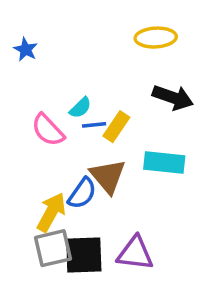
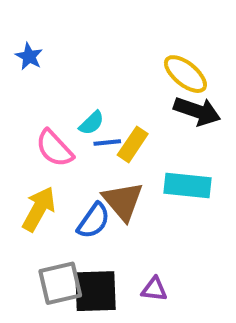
yellow ellipse: (156, 38) -> (185, 74), moved, turned 42
yellow arrow: (51, 212) -> (39, 209), moved
purple triangle: (135, 253) -> (154, 289), size x0.6

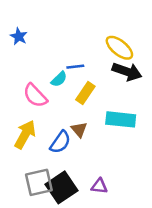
blue line: (107, 142) -> (75, 67), moved
brown triangle: (123, 201) -> (79, 130), size x0.6
black square: (96, 291) -> (62, 187), turned -32

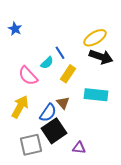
yellow ellipse: (119, 48) -> (95, 38), turned -70
blue line: (75, 67) -> (60, 53), turned 64
black square: (62, 187) -> (54, 131), moved

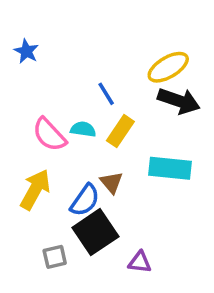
cyan semicircle: (47, 63) -> (83, 129), moved, turned -128
gray square: (31, 145) -> (55, 257), size x0.6

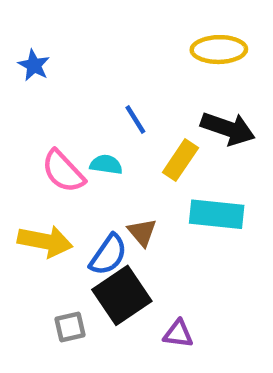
yellow ellipse: (168, 67) -> (219, 50), moved, turned 30
yellow rectangle: (120, 131) -> (180, 160), moved
yellow arrow: (35, 190) -> (45, 241), turned 72

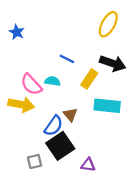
yellow ellipse: (219, 50) -> (108, 24), turned -60
blue line: (135, 119) -> (67, 59), turned -32
yellow arrow: (45, 241) -> (21, 105), moved

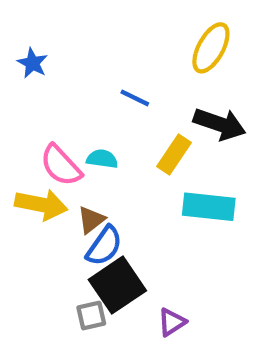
blue line: (67, 59) -> (135, 98), moved
brown triangle: (70, 115) -> (91, 220), moved, turned 32
gray square: (35, 161) -> (91, 316), moved
purple triangle: (88, 165) -> (172, 322), turned -40

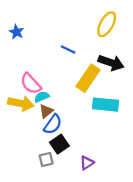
yellow rectangle: (174, 154) -> (88, 78), size x1.4
cyan semicircle: (102, 159) -> (42, 97), moved, turned -32
black square: (117, 285) -> (59, 144), size x0.7

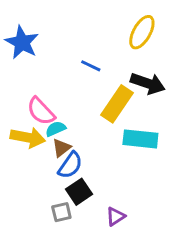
blue star: (16, 32) -> (22, 42), size x1.6

